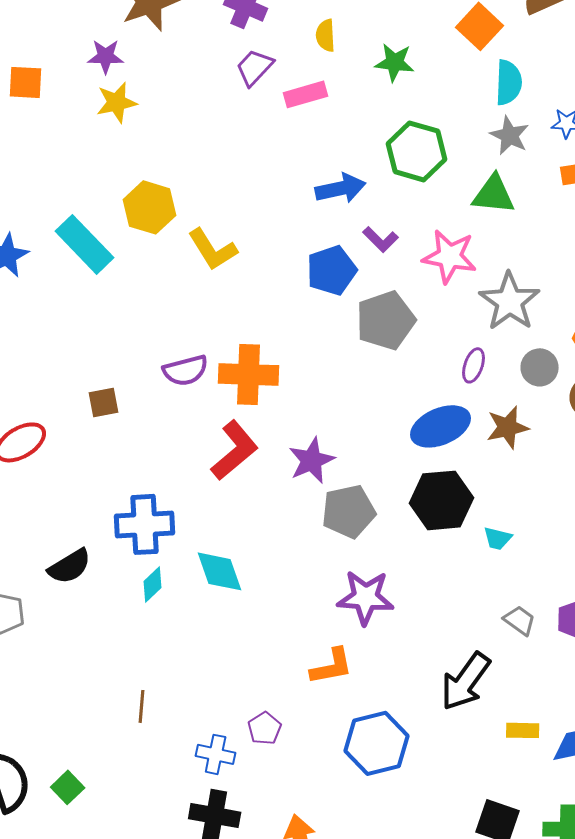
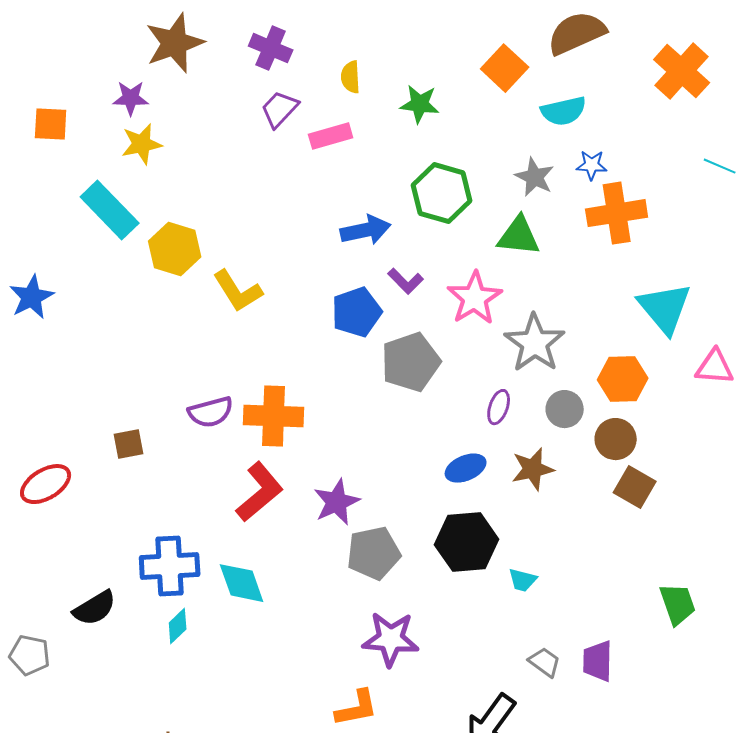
cyan semicircle: (509, 82) -> (564, 111), moved, turned 75
cyan rectangle: (85, 244) -> (110, 210), moved
pink star: (450, 256) -> (475, 298), turned 30
blue ellipse: (441, 426) -> (466, 468), size x0.7
cyan diamond: (220, 571) -> (242, 583), moved

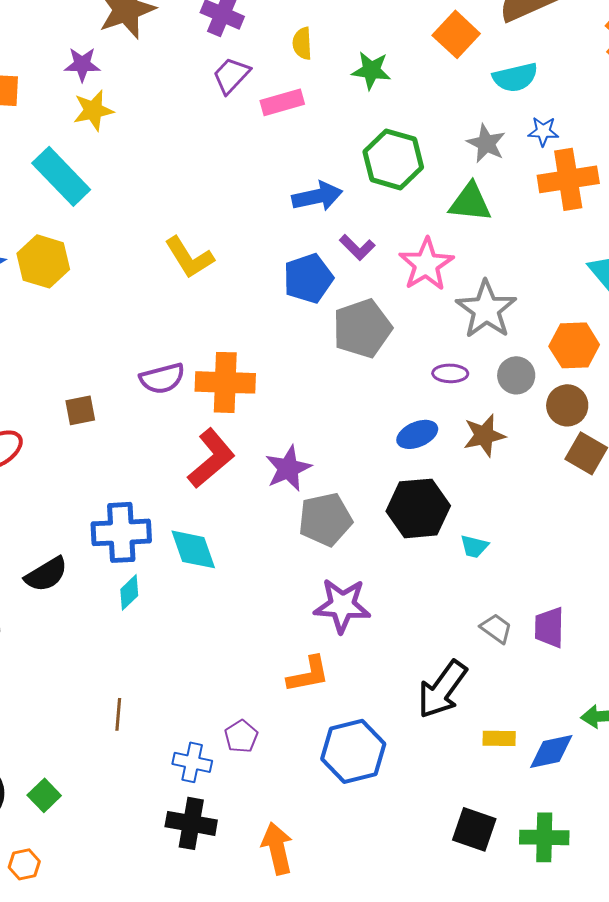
yellow hexagon: (175, 249) -> (43, 261), moved
purple ellipse: (499, 407) -> (450, 373), turned 72

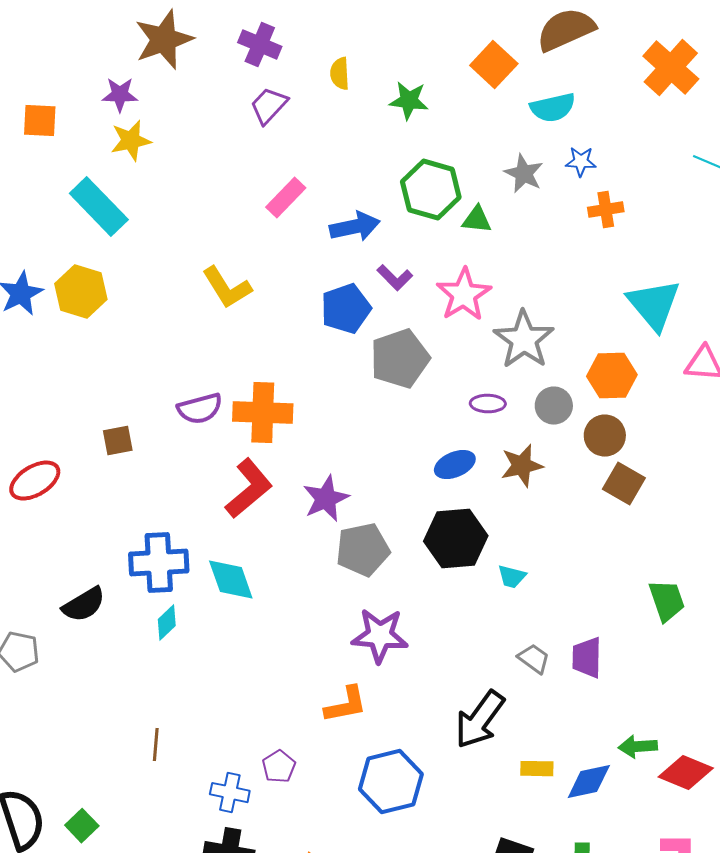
pink rectangle: (282, 102) -> (286, 198), moved, turned -30
orange cross: (568, 179) -> (606, 210), size x0.6
green triangle: (470, 202) -> (477, 220), moved, size x0.7

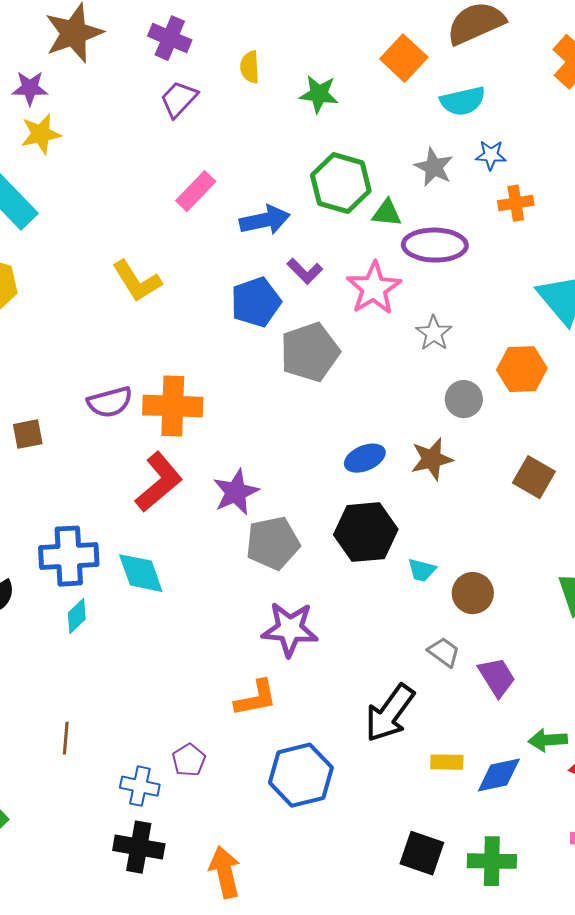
gray star: (524, 340) -> (434, 333), size x0.6
purple ellipse: (488, 404) -> (435, 245), moved, size x1.8
brown circle: (605, 436) -> (473, 593), moved
purple trapezoid: (587, 658) -> (497, 677), moved, turned 147

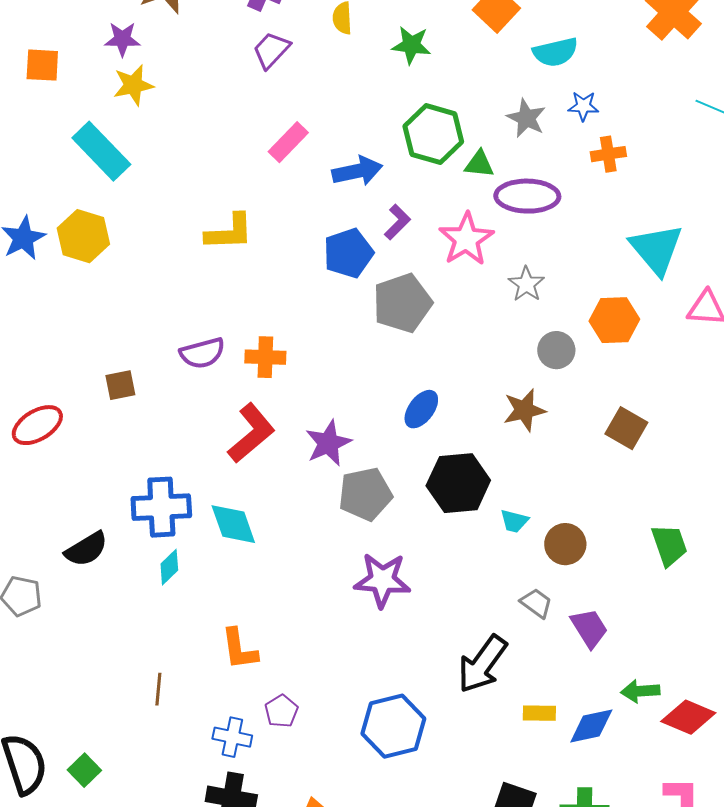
purple L-shape: (305, 271) -> (397, 222), turned -90
yellow L-shape: (137, 281) -> (229, 232), turned -60
orange cross: (173, 406) -> (265, 357), size x0.7
blue ellipse: (365, 458) -> (421, 409), moved, turned -30
orange L-shape: (256, 698) -> (239, 649), moved, turned 93

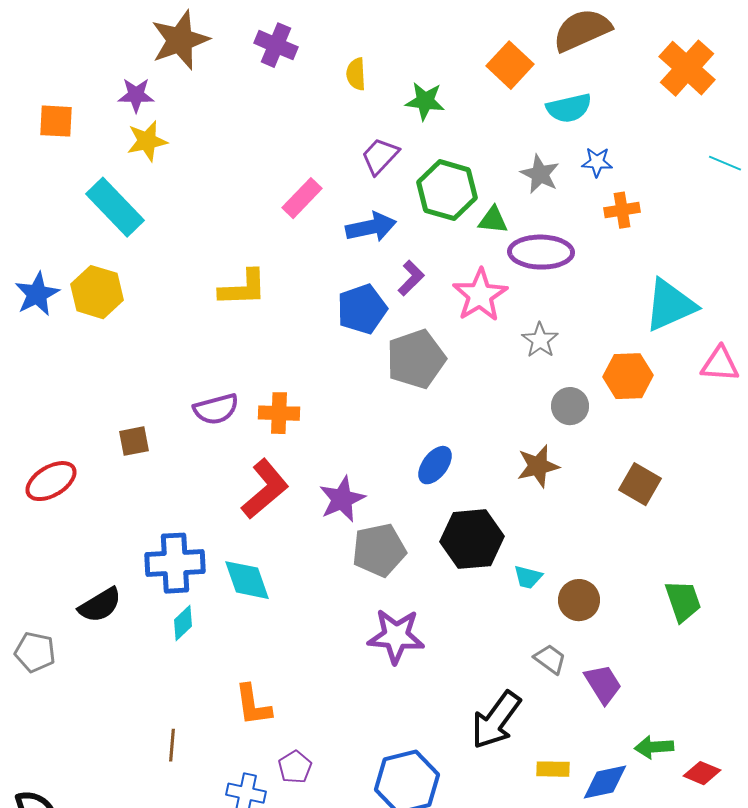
purple trapezoid: (271, 50) -> (380, 156), moved
cyan triangle: (656, 249) -> (670, 305), turned 46
red diamond: (688, 717) -> (702, 773), size x0.7

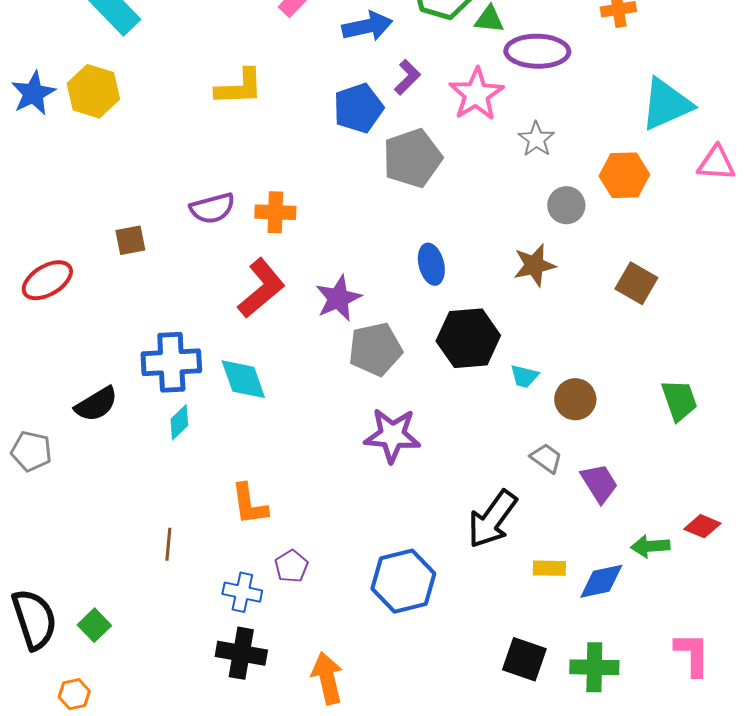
blue ellipse: (435, 465) -> (431, 264), turned -51
red diamond: (702, 773) -> (702, 526), moved

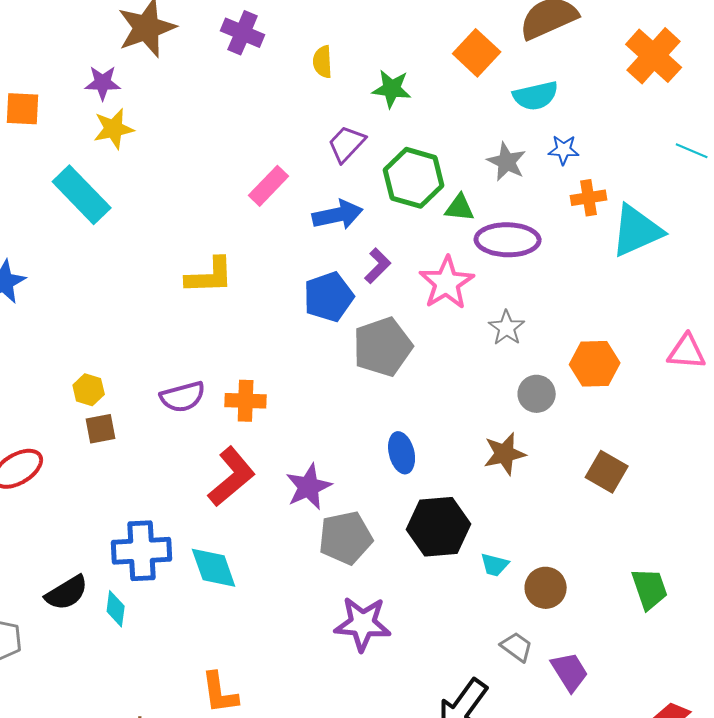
yellow hexagon: (93, 91) -> (89, 390), moved, size x0.6
cyan triangle: (666, 104) -> (637, 231), moved
cyan diamond: (179, 422) -> (116, 609), moved, turned -39

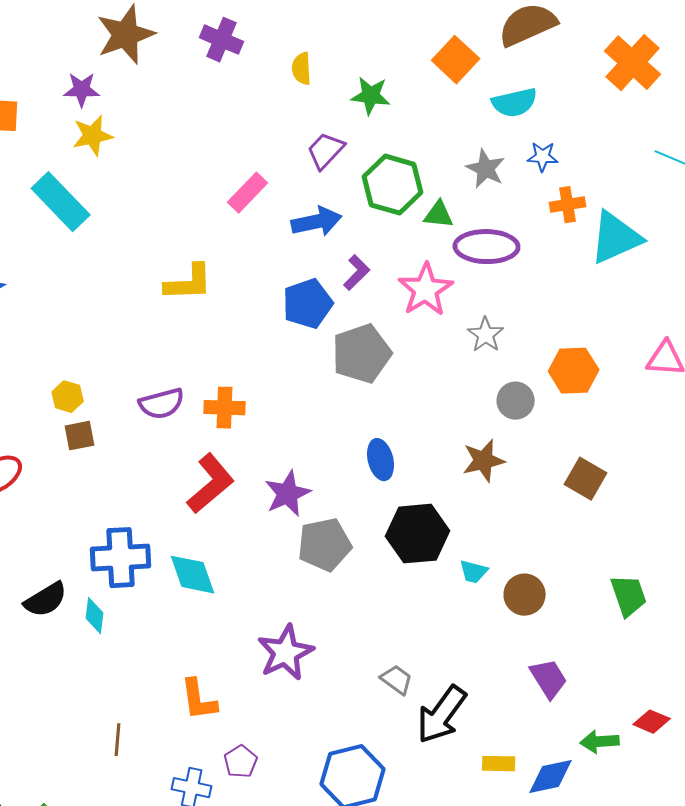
purple star: (363, 624) -> (286, 653), moved, turned -30
gray trapezoid: (517, 647) -> (397, 680), moved

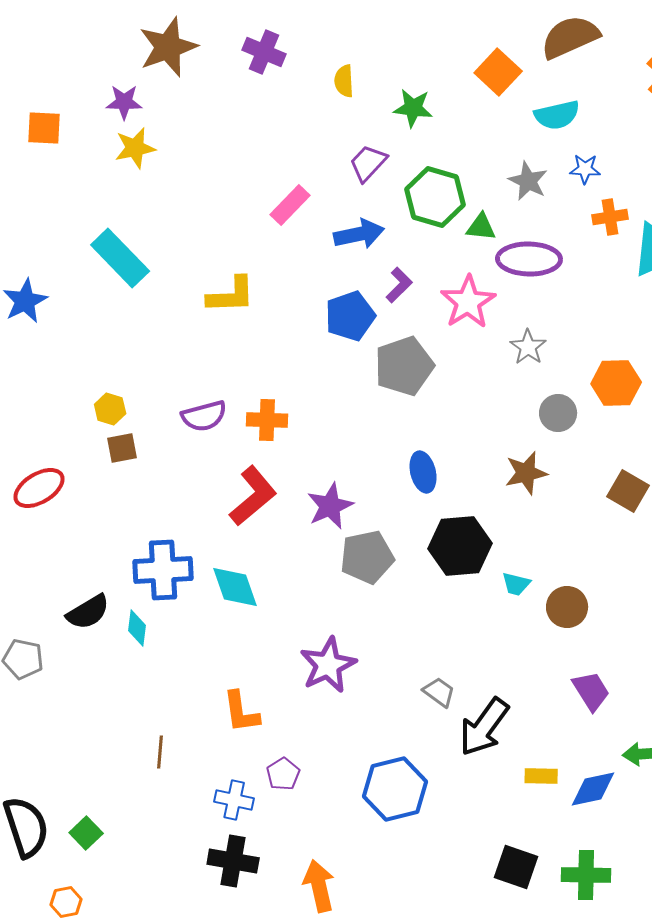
cyan rectangle: (61, 202) -> (120, 258), moved

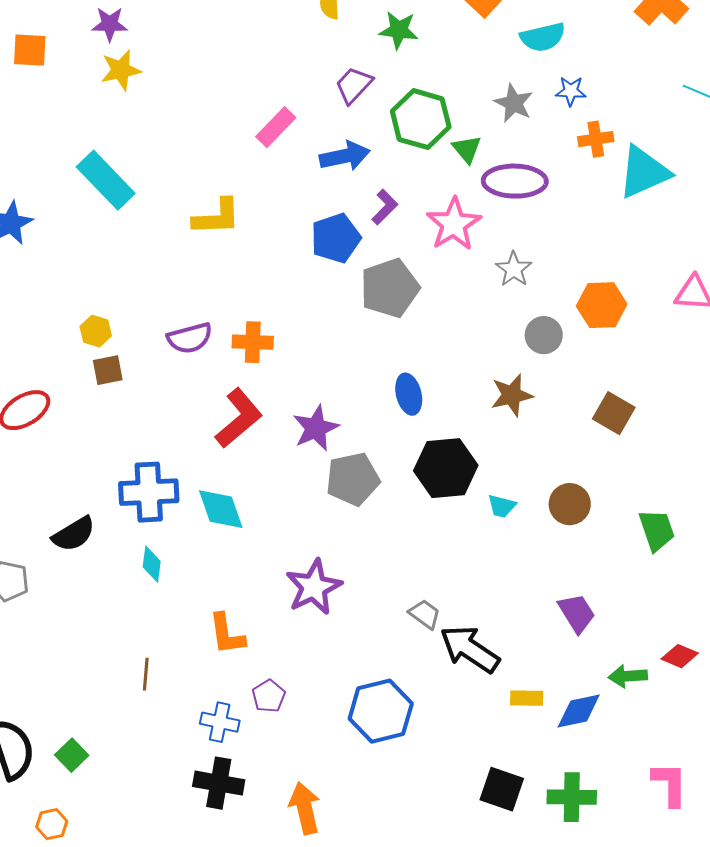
green triangle: (481, 227) -> (467, 149), turned 44
brown circle: (567, 607) -> (570, 504), moved
cyan diamond: (137, 628) -> (152, 564), moved
black arrow: (484, 727) -> (470, 649), turned 88

